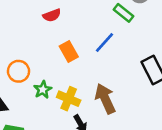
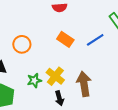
orange rectangle: (69, 51) -> (65, 39), turned -42
green star: (43, 90) -> (34, 80), moved

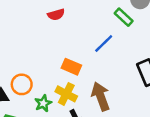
orange rectangle: (65, 39) -> (71, 67), moved
orange circle: (22, 44) -> (22, 84), moved

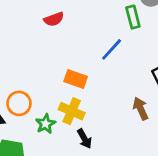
green rectangle: (124, 17) -> (133, 17), turned 36
brown arrow: (101, 96) -> (141, 109), moved, size x0.7

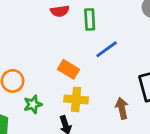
green rectangle: (133, 17) -> (90, 19), moved
yellow cross: (72, 111) -> (76, 99), moved, turned -30

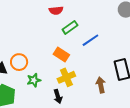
green rectangle: (90, 19) -> (70, 27), moved, turned 56
yellow cross: (76, 99) -> (66, 77), turned -30

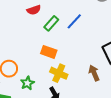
blue line: (90, 40) -> (74, 21), moved
yellow cross: (66, 77) -> (59, 73), turned -30

